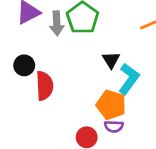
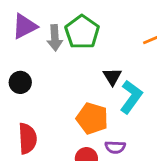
red semicircle: (45, 86) -> (27, 139), moved
orange pentagon: (111, 105) -> (92, 118), moved

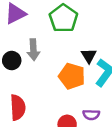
gray arrow: (55, 38) -> (33, 50), moved
orange pentagon: (92, 118) -> (72, 76), moved

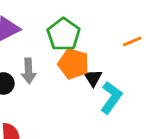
orange pentagon: (72, 76) -> (73, 64), moved

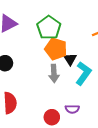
gray arrow: (29, 71) -> (54, 73), moved

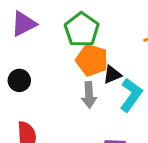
black triangle: (70, 59) -> (112, 75), turned 40

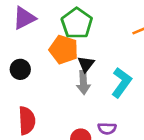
orange pentagon: (92, 60) -> (64, 50), moved
black triangle: (112, 75) -> (86, 64), moved, turned -30

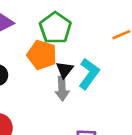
cyan L-shape: (121, 82) -> (89, 74), moved

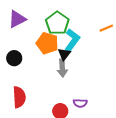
cyan L-shape: (89, 74) -> (72, 40), moved

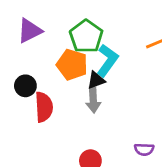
black triangle: (64, 54) -> (96, 80), turned 32
red semicircle: (19, 97) -> (44, 107), moved
purple semicircle: (80, 103) -> (144, 149), moved

